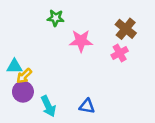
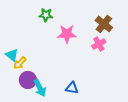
cyan triangle: (14, 66) -> (12, 55), turned 40
purple circle: (23, 92) -> (28, 80), moved

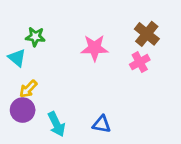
green star: (46, 15) -> (35, 37), moved
cyan triangle: (12, 55) -> (17, 58), moved
purple circle: (28, 80) -> (23, 110), moved

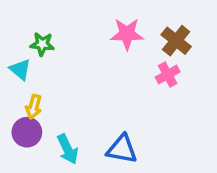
pink star: (95, 48) -> (127, 34), moved
yellow arrow: (28, 89) -> (34, 107), turned -30
blue triangle: (102, 124) -> (122, 149), size x1.4

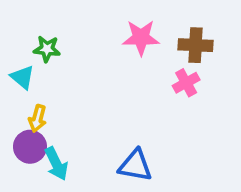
brown cross: (176, 41) -> (195, 45), turned -36
cyan arrow: (68, 149) -> (56, 164), moved

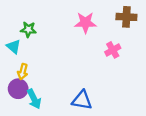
brown cross: (195, 45) -> (126, 17), moved

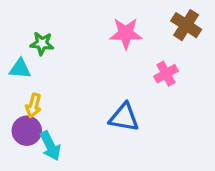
brown cross: (126, 17) -> (186, 25), turned 30
cyan triangle: (14, 47) -> (20, 69), turned -35
blue triangle: (82, 100) -> (124, 117), moved

